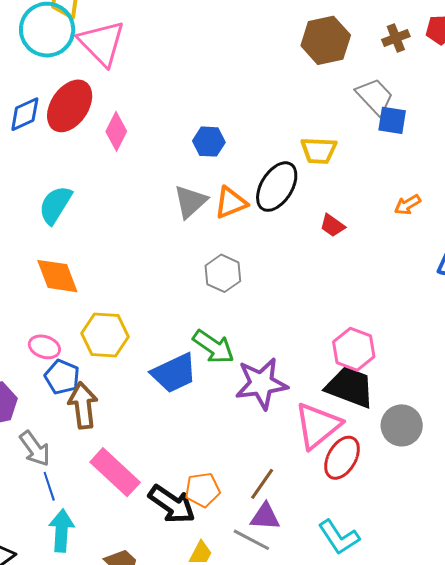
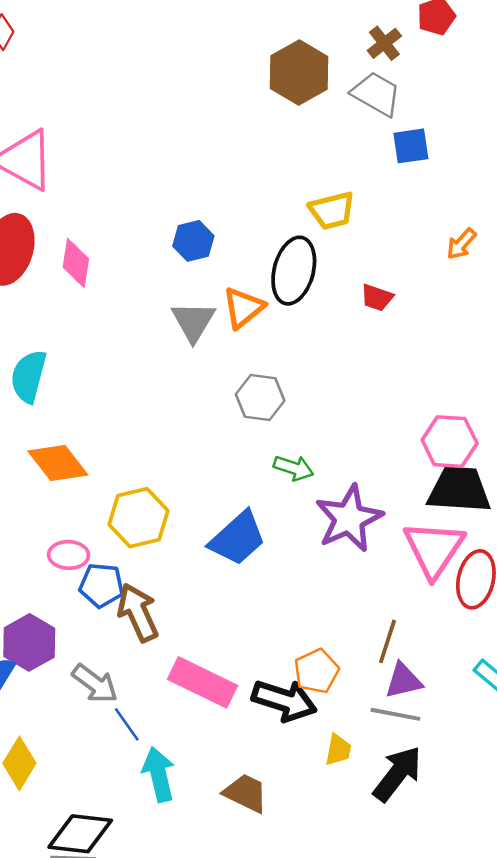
gray trapezoid: (375, 96) -> (376, 94), moved
green arrow: (213, 347) -> (294, 468), moved, size x0.7

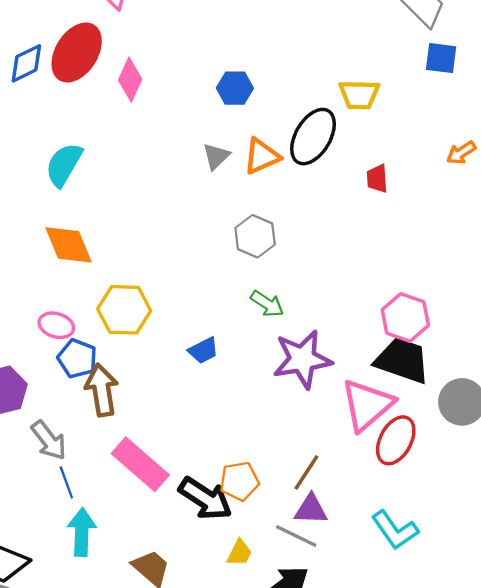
red trapezoid: (377, 298) -> (377, 179), turned 52
gray triangle: (193, 321) -> (216, 156), size x0.7
blue trapezoid: (238, 538) -> (203, 350), size x0.6

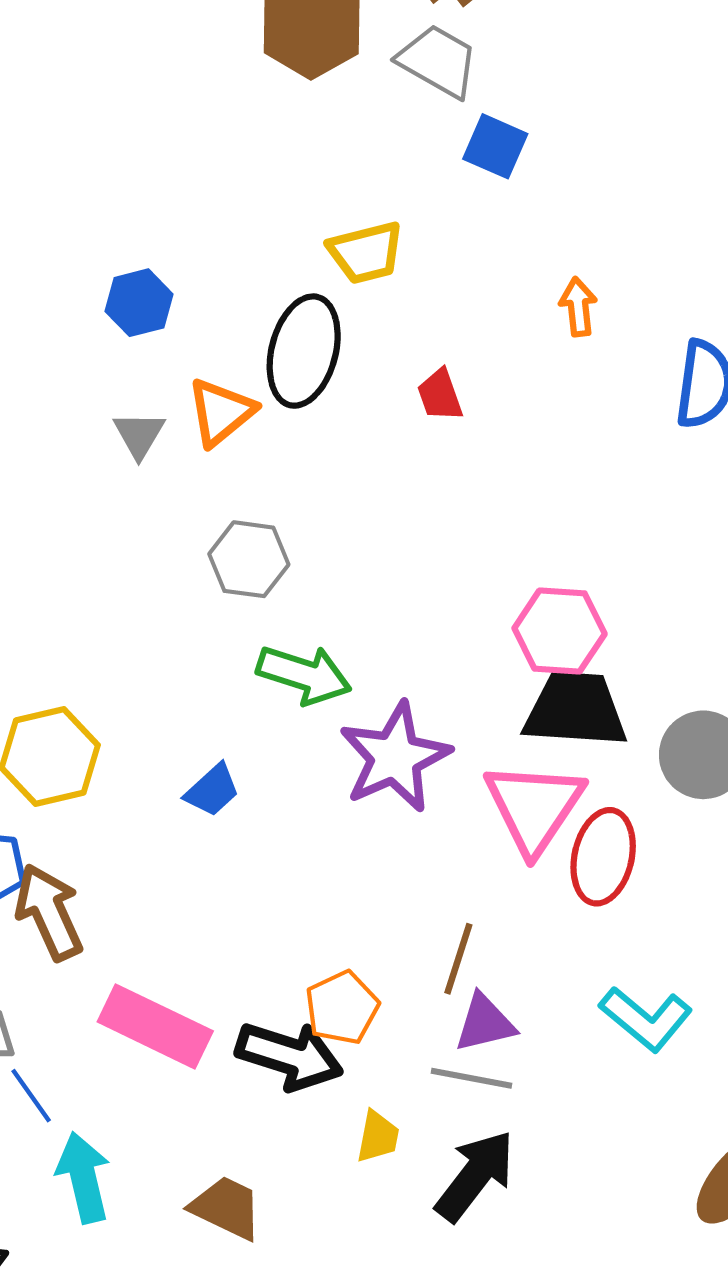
blue square: (441, 58) -> (495, 146), turned 32
orange arrow: (461, 153) -> (578, 307), turned 132
green arrow: (267, 304) -> (304, 675), size x1.4

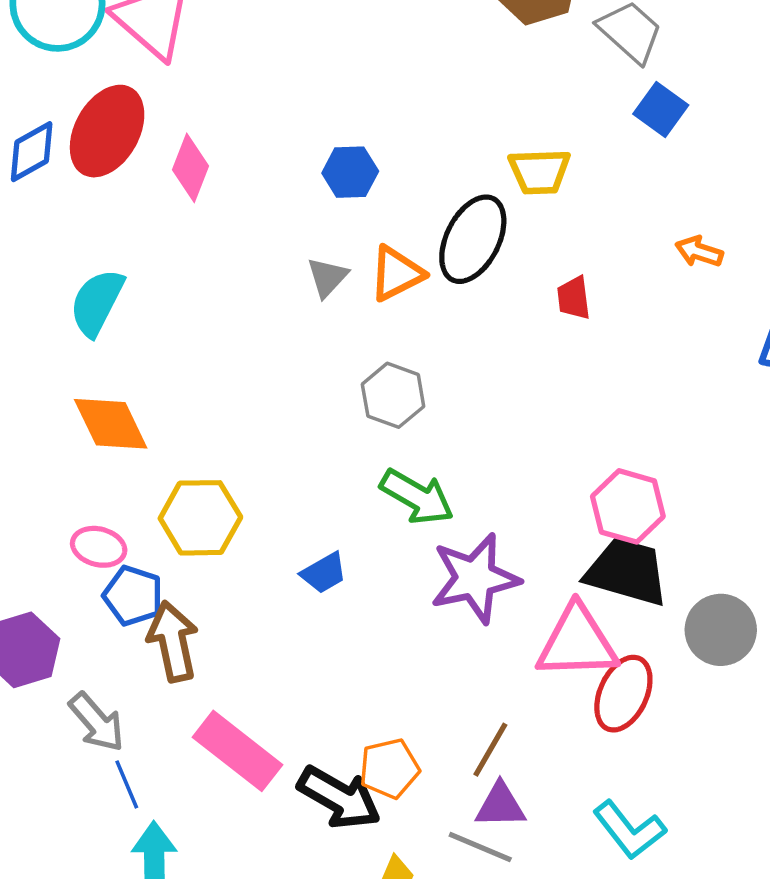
orange arrow: (578, 307) -> (699, 252), turned -78
pink triangle: (534, 807) -> (577, 642), turned 42

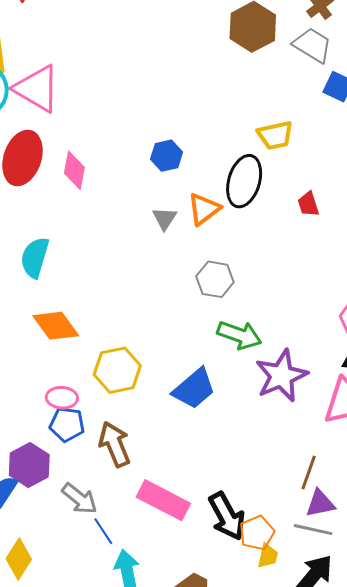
blue trapezoid: (324, 573) -> (194, 389), size x1.6
blue pentagon: (133, 596) -> (67, 424), moved
orange pentagon: (389, 768) -> (257, 533), moved
black arrow: (339, 798) -> (227, 516), turned 42

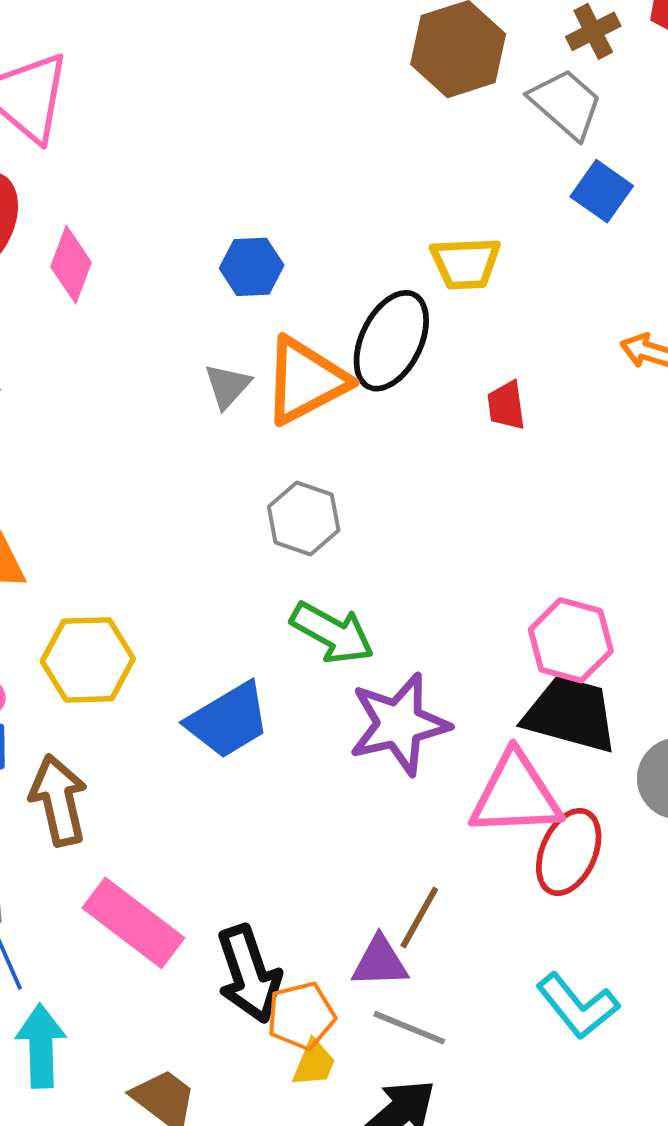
orange triangle: (204, 209) -> (306, 381), size x1.4
purple triangle: (320, 503) -> (380, 962), moved

